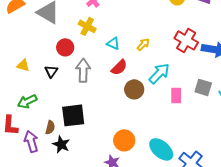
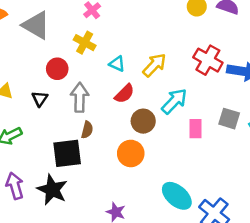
yellow arrow: (143, 44) -> (154, 65), size x1.5
brown semicircle: (50, 127) -> (87, 130), moved
orange circle: (124, 140) -> (131, 153), moved
black star: (61, 144) -> (52, 190), size x1.4

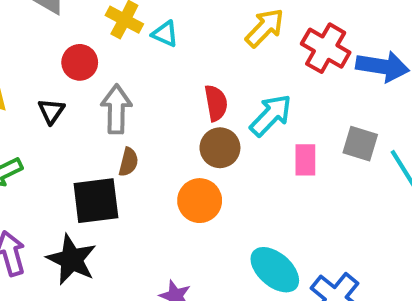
cyan triangle: (117, 64) -> (165, 34), moved
yellow arrow: (154, 65) -> (265, 28), moved
red semicircle: (124, 94) -> (216, 103), moved, turned -55

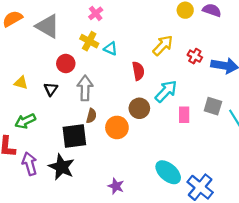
red cross: (326, 48) -> (195, 56), size x0.6
red semicircle: (216, 103) -> (138, 71), moved
orange circle: (200, 201) -> (117, 127), moved

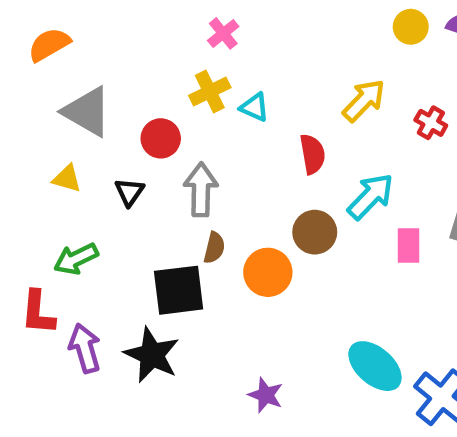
gray triangle: (48, 26) -> (87, 112), moved
yellow cross: (89, 41) -> (210, 92), turned 36

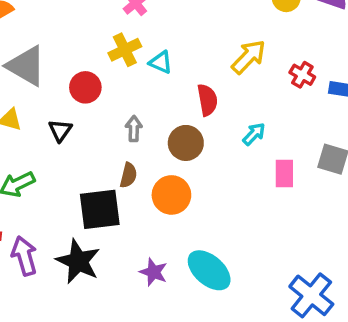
gray arrow: (201, 190) -> (134, 129), moved, size x0.6
cyan arrow: (371, 196) -> (254, 134), size x0.6
brown circle: (315, 232) -> (186, 143), moved
cyan ellipse: (375, 366) -> (209, 270), moved
purple star: (266, 395) -> (154, 272), moved

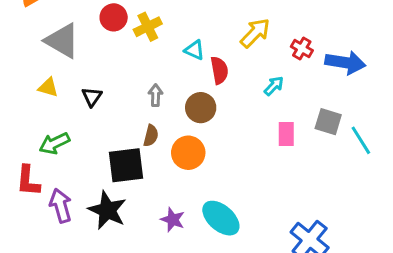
cyan triangle: (161, 62) -> (194, 50), moved
red circle: (85, 87) -> (114, 17), moved
cyan arrow: (254, 134) -> (274, 86), moved

